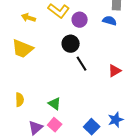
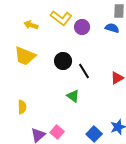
black circle: (71, 44) -> (63, 61), moved
green triangle: (55, 104) -> (73, 96), moved

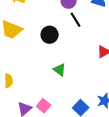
black line: (84, 71) -> (76, 20), moved

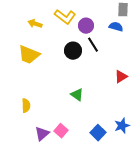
black circle: (50, 35) -> (73, 51), moved

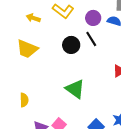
purple circle: (86, 26) -> (93, 18), moved
green triangle: (77, 95) -> (75, 89), size x1.5

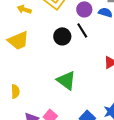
yellow trapezoid: (27, 49) -> (18, 40), turned -45

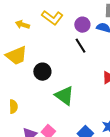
black circle: (62, 36) -> (42, 72), moved

